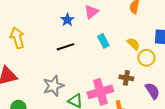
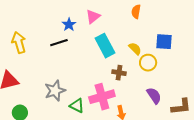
cyan rectangle: (103, 41) -> (105, 46), size x1.6
black line: (65, 47) -> (59, 43), moved
brown cross: (126, 78) -> (119, 73), moved

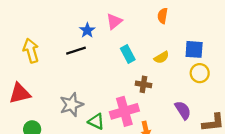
cyan rectangle: (105, 46) -> (128, 54), size x0.7
yellow semicircle: (135, 49) -> (161, 57), turned 104
yellow circle: (148, 63) -> (200, 73), moved

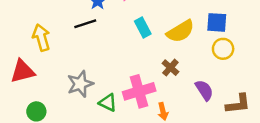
yellow arrow: (31, 51) -> (41, 38), moved
yellow semicircle: (161, 57) -> (180, 31), size x1.6
brown cross: (143, 84) -> (170, 68), moved, turned 32

